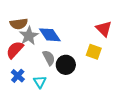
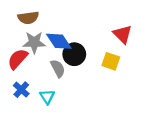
brown semicircle: (19, 24) -> (28, 18), moved
gray star: (29, 36) -> (34, 42), turned 30
black circle: (66, 65) -> (74, 54), moved

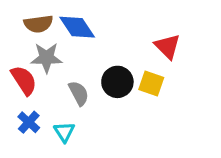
blue diamond: (59, 41) -> (77, 27), moved
black circle: (74, 54) -> (117, 82), moved
red semicircle: (18, 59) -> (24, 80), turned 105

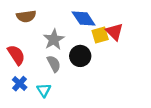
blue diamond: (77, 27) -> (84, 18), moved
gray star: (46, 58) -> (54, 39), moved, turned -30
yellow square: (151, 83) -> (100, 35), moved, turned -35

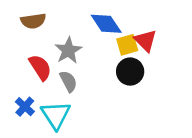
red semicircle: (16, 55) -> (40, 67), moved
black circle: (80, 56) -> (130, 72), moved
cyan triangle: (44, 90) -> (56, 115), size x1.6

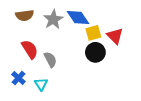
red triangle: (146, 41) -> (115, 36), moved
gray star: (68, 50) -> (53, 19), moved
cyan triangle: (56, 115) -> (41, 84), size x0.6

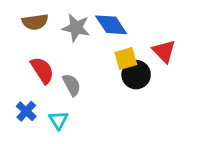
gray star: (53, 19) -> (76, 28), turned -30
yellow square: (93, 33) -> (126, 59), moved

